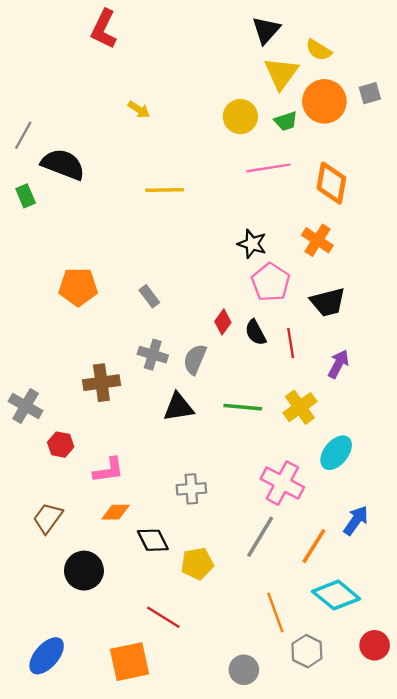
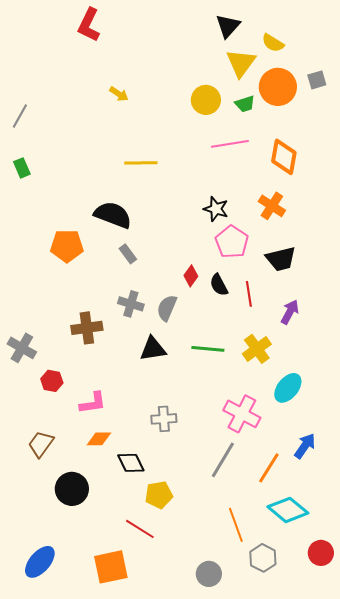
black semicircle: (63, 164) -> (113, 215), moved
yellow pentagon: (197, 564) -> (159, 495), moved

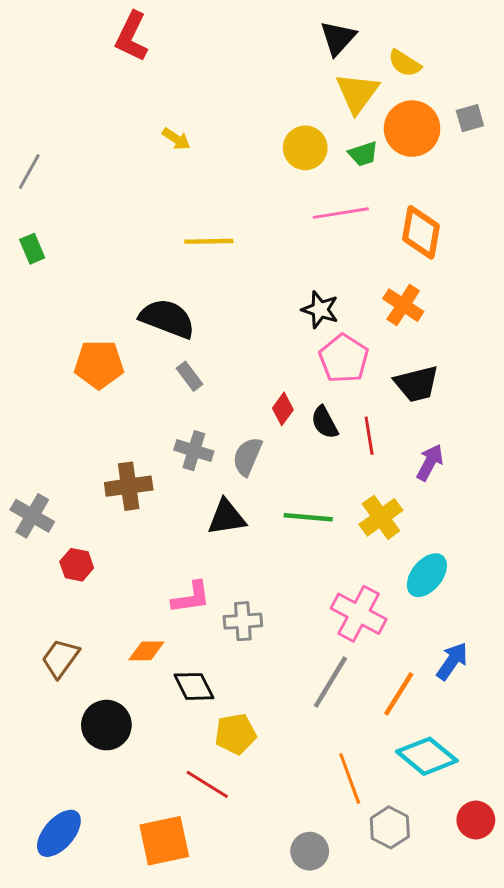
pink L-shape: (93, 403) -> (191, 597), moved

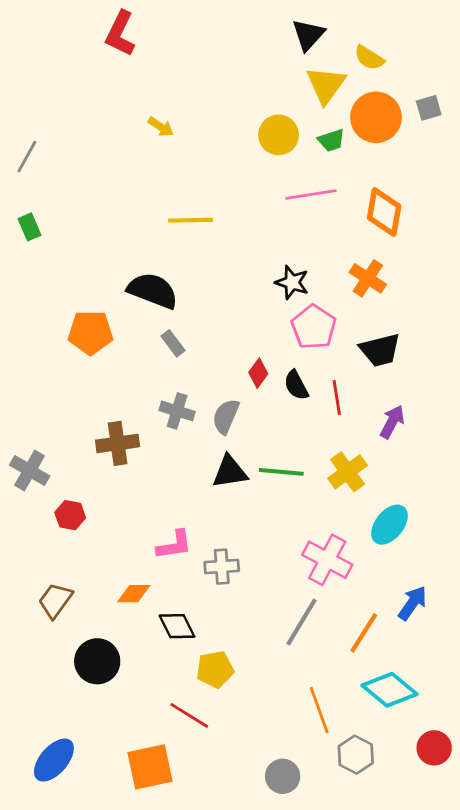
black triangle: (227, 517) -> (230, 472), moved

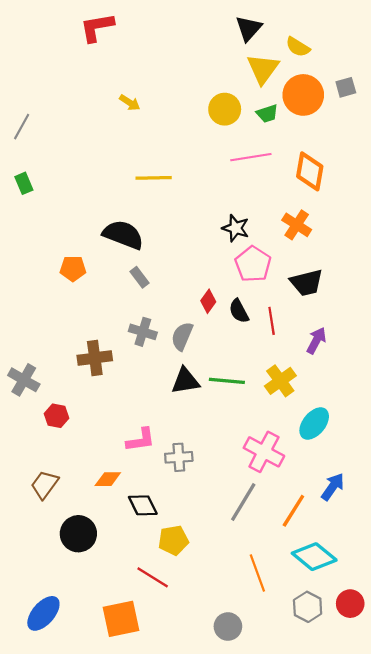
red L-shape: (120, 33) -> (97, 27), turned 54
orange pentagon: (90, 332) -> (73, 268), size x0.7
gray hexagon: (356, 755) -> (308, 607), moved

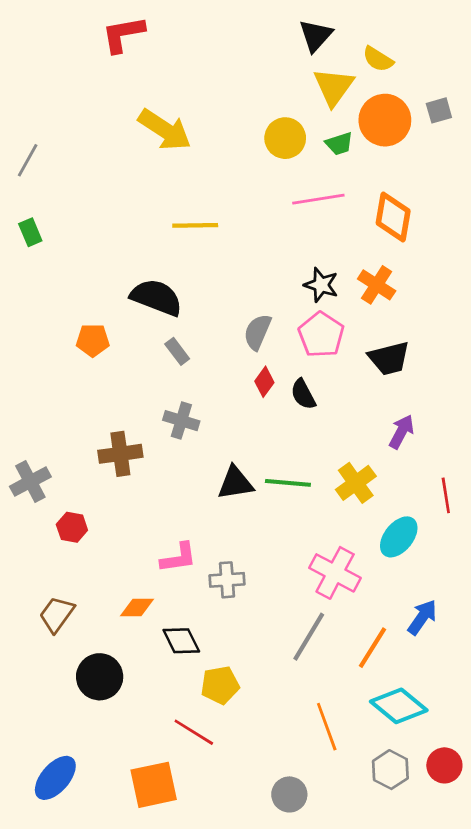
yellow arrow: (130, 103) -> (165, 130), size x2.0
black star: (236, 228) -> (321, 285), moved
red line: (272, 321) -> (446, 495), moved
gray semicircle: (182, 336) -> (257, 332), moved
gray cross: (24, 380) -> (30, 482), turned 32

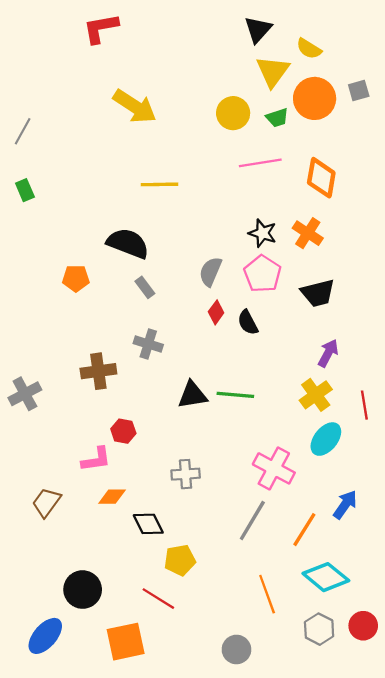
yellow cross: (356, 483) -> (316, 395), moved
red hexagon: (72, 527) -> (123, 431), moved
pink L-shape: (179, 558) -> (96, 459), moved
black circle: (100, 677) -> (83, 590), moved

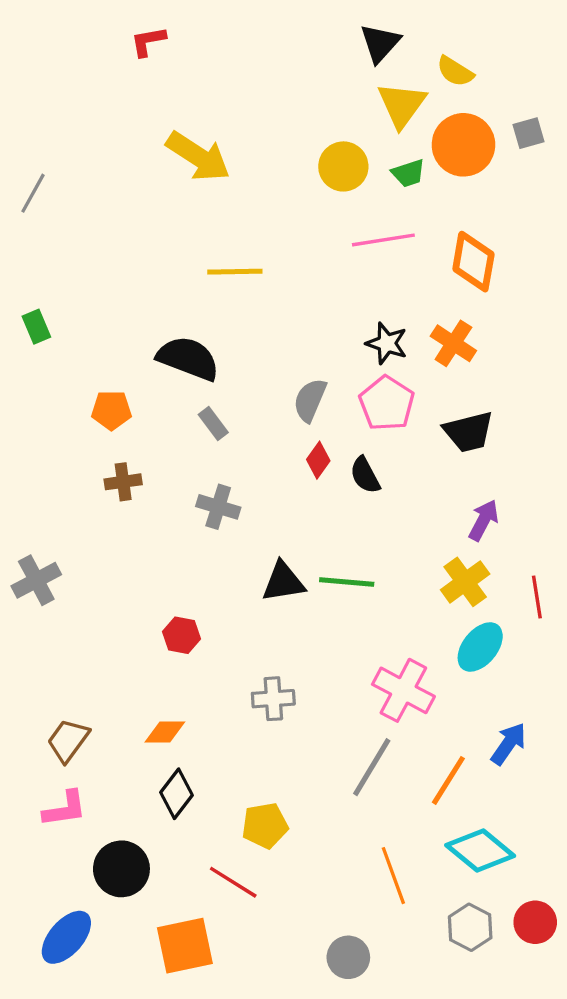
red L-shape: (101, 28) -> (148, 41), size x0.7
green rectangle: (25, 190) -> (36, 327), moved
brown cross: (98, 371) -> (123, 482), moved, size x0.7
pink L-shape: (96, 459) -> (65, 809), moved
black diamond: (148, 524) -> (177, 794), moved, turned 64

